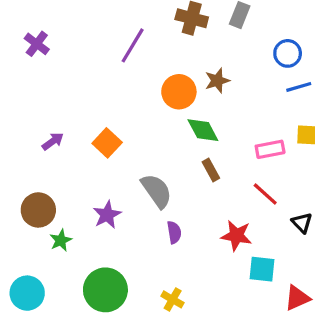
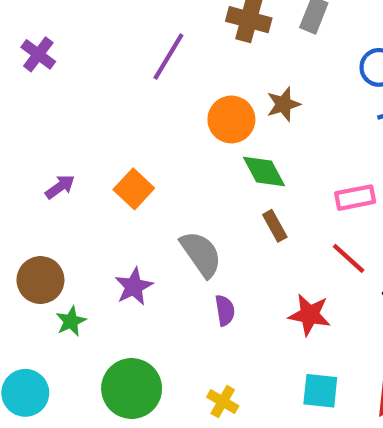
cyan square: (262, 269) -> (320, 391), moved

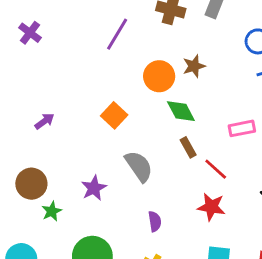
orange square: (134, 189) -> (114, 115), moved
red line: (349, 258) -> (216, 169), moved
purple semicircle: (225, 310) -> (155, 221), moved

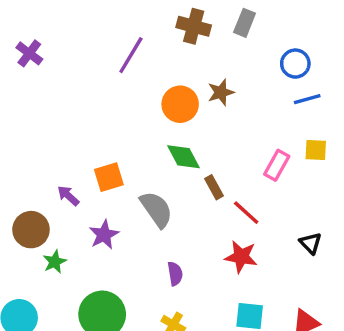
green diamond: (181, 111) -> (184, 157), moved
orange square: (114, 115) -> (109, 177), moved, turned 30
purple arrow: (44, 121) -> (68, 196), moved, turned -102
pink rectangle: (242, 128) -> (277, 165), turned -50

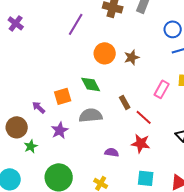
brown star: (221, 92) -> (132, 57), moved
green diamond: (184, 157) -> (91, 84), moved
gray semicircle: (156, 209) -> (91, 115), turned -60
purple semicircle: (175, 274) -> (112, 152), moved, turned -72

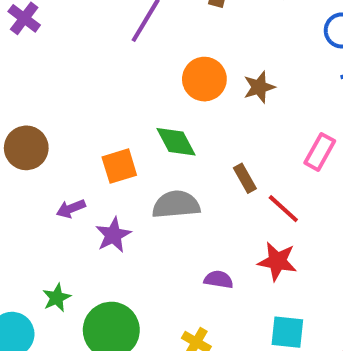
purple arrow: (39, 107) -> (71, 209), moved, turned -64
brown circle: (17, 127) -> (26, 148), moved
green star: (31, 146) -> (57, 298), moved

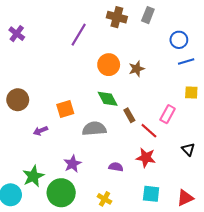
green diamond: (176, 142) -> (108, 99), moved
pink rectangle: (320, 152) -> (168, 114), moved
purple star: (113, 235) -> (72, 164), moved
green star: (57, 298) -> (33, 176), size x1.5

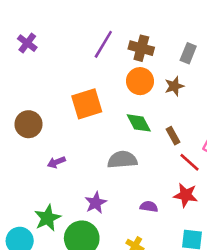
gray rectangle: (148, 15) -> (188, 53), moved
brown cross: (117, 17) -> (141, 48), moved
orange square: (65, 109) -> (87, 104), moved, size x1.4
brown rectangle: (129, 115) -> (173, 136), moved

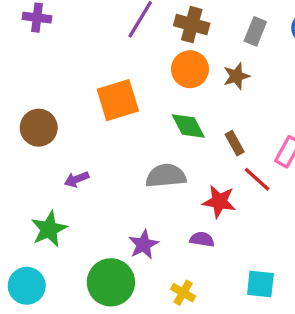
purple cross: (27, 43) -> (37, 18), turned -30
red star: (186, 195) -> (219, 202), moved
purple star: (96, 203) -> (144, 245), moved
green star: (48, 218) -> (49, 229), moved

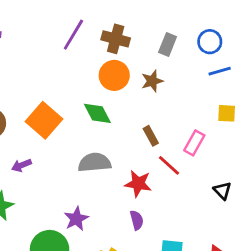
orange square: (118, 100) -> (44, 120), moved, turned -32
green diamond: (188, 126) -> (97, 113), moved
purple semicircle: (202, 239) -> (137, 220), moved, turned 66

